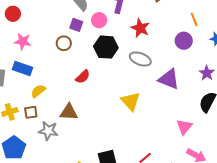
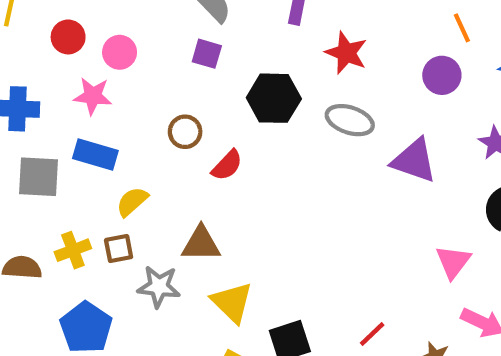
pink circle: (99, 20) -> (120, 52), moved
brown circle: (64, 43) -> (185, 132), moved
yellow triangle: (131, 101) -> (232, 302), moved

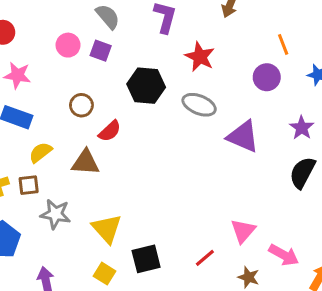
pink circle: (120, 52) -> (68, 45), moved
brown triangle: (201, 244) -> (86, 162), moved
pink triangle: (453, 262) -> (243, 231), moved

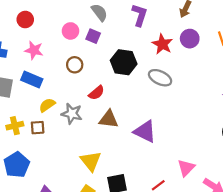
purple circle: (267, 77) -> (190, 39), moved
brown circle: (81, 105) -> (75, 65), moved
purple triangle: (243, 136) -> (145, 131), moved
brown triangle: (86, 162) -> (109, 119), moved
gray star: (55, 214) -> (72, 114), moved

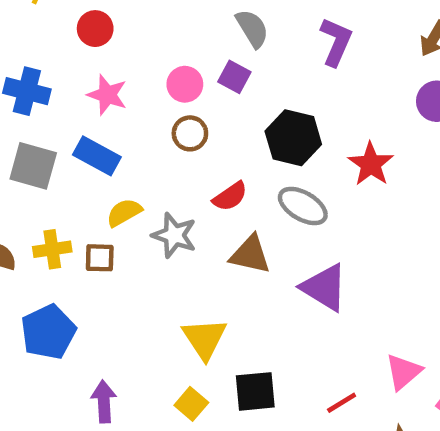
pink circle: (70, 31) -> (185, 84), moved
red star: (162, 44) -> (371, 164), moved
gray ellipse: (160, 78) -> (303, 206), moved

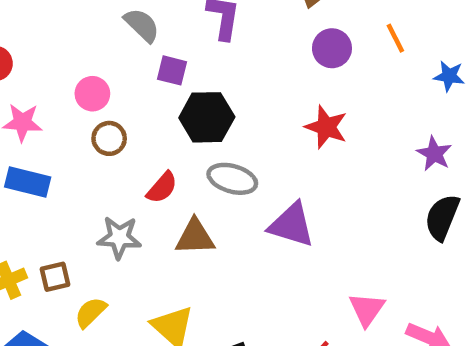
purple square: (234, 77) -> (172, 70), moved
red star: (371, 164) -> (326, 127), moved
yellow semicircle: (124, 213) -> (91, 312), moved
purple triangle: (324, 287) -> (292, 225), moved

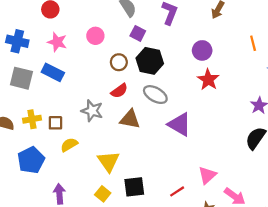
purple circle: (332, 48) -> (202, 50), moved
brown circle: (109, 138) -> (119, 62), moved

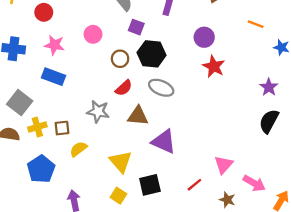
orange line: (253, 43) -> (256, 24), turned -49
gray square: (21, 78) -> (20, 103), moved, turned 30
purple triangle: (180, 124) -> (164, 142), moved

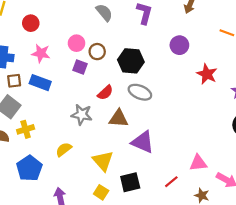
purple square: (136, 27) -> (80, 67), moved
brown circle: (120, 59) -> (97, 52), moved
red star: (214, 66) -> (207, 74), moved
brown square: (62, 128) -> (14, 81), moved
pink triangle: (224, 165) -> (198, 163), turned 42

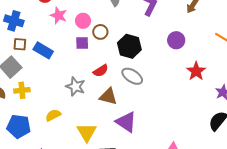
pink star: (41, 53) -> (59, 15), moved
purple square: (80, 67) -> (82, 43), turned -32
blue pentagon: (29, 168) -> (19, 126), turned 30

